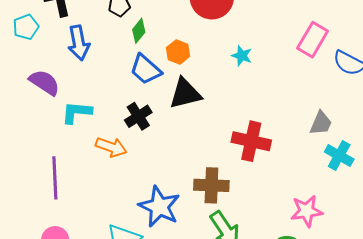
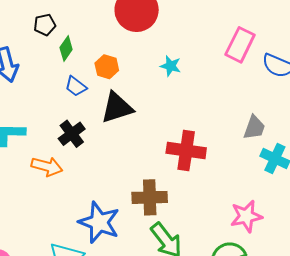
blue trapezoid: (146, 69) -> (76, 86), size x0.7

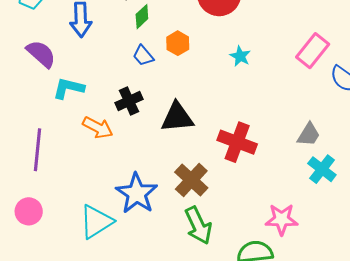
black triangle: (117, 108) -> (177, 117), moved
brown cross: (150, 197) -> (191, 180), turned 32

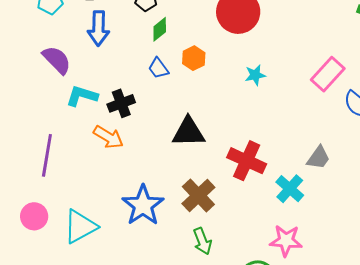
cyan star: (240, 56) -> (255, 75), turned 30
black cross: (129, 101) -> (121, 103), moved
cyan cross: (322, 169) -> (290, 189), moved
cyan triangle: (96, 222) -> (80, 227), moved
green arrow: (198, 225) -> (202, 241), size x0.7

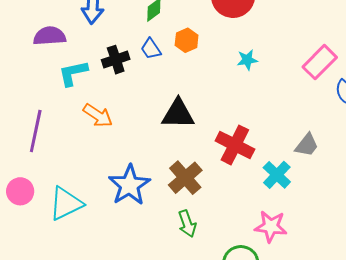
purple semicircle: (57, 60) -> (50, 36), turned -52
cyan L-shape: (82, 96) -> (73, 73), turned -32
black cross: (121, 103) -> (116, 60), moved

